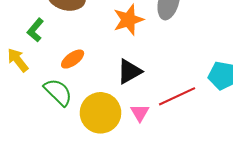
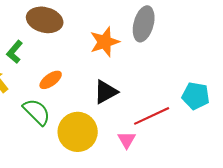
pink triangle: (140, 113) -> (127, 140), moved

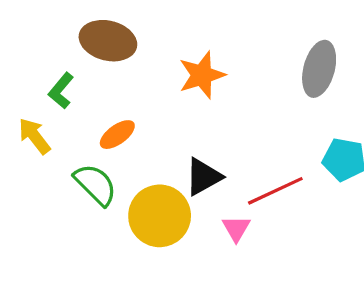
gray ellipse: (144, 24) -> (319, 69), moved
black triangle: (106, 92) -> (203, 177), moved

